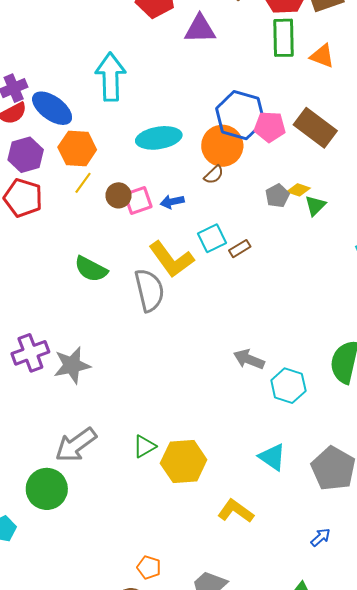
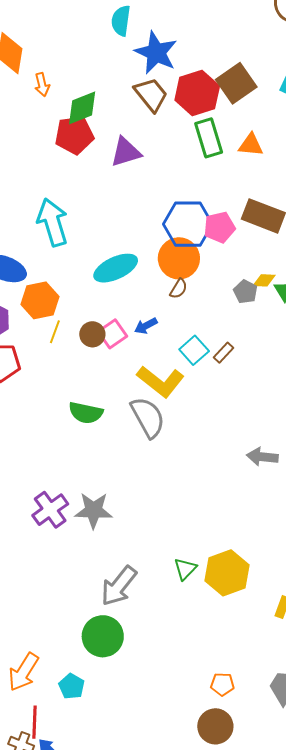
gray star: (72, 365) -> (94, 510), turned 30

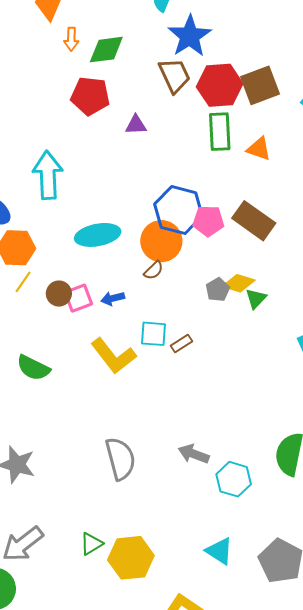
green diamond: (82, 108) -> (106, 50), moved
purple triangle: (126, 152) -> (136, 125), size x0.7
yellow diamond: (264, 280) -> (239, 283), size x1.4
cyan square: (194, 350) -> (154, 334), turned 32
gray semicircle: (148, 417) -> (120, 459), moved

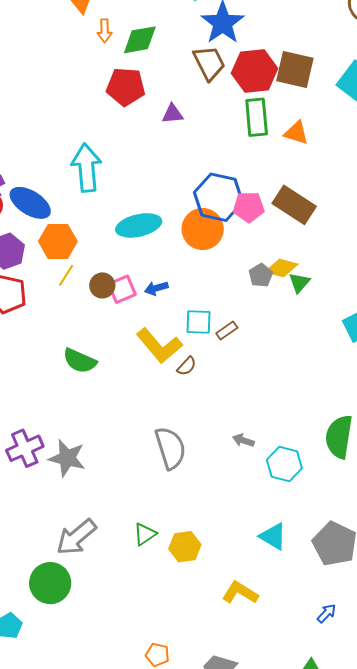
brown square: (260, 85) -> (295, 69), turned 36
brown semicircle: (154, 270) -> (187, 366), moved
gray arrow: (194, 454) -> (243, 440), size x0.7
yellow hexagon: (131, 558) -> (185, 547), size x0.7

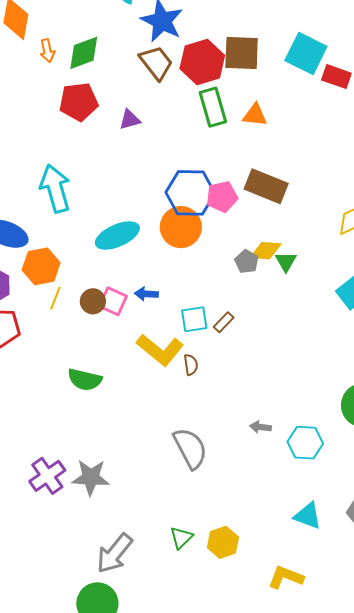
blue arrow: (156, 288) -> (146, 294), turned 30
pink square: (122, 289) -> (113, 301), turned -32
brown semicircle: (187, 366) -> (191, 365), turned -40

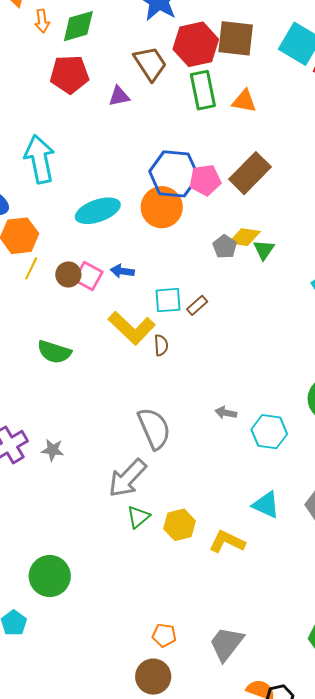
brown trapezoid: (156, 63) -> (150, 63), moved
brown rectangle: (266, 186) -> (250, 173), turned -72
gray star: (91, 477) -> (53, 450), size x0.6
gray arrow: (114, 553) -> (127, 478), moved
yellow L-shape: (286, 577) -> (227, 542), moved

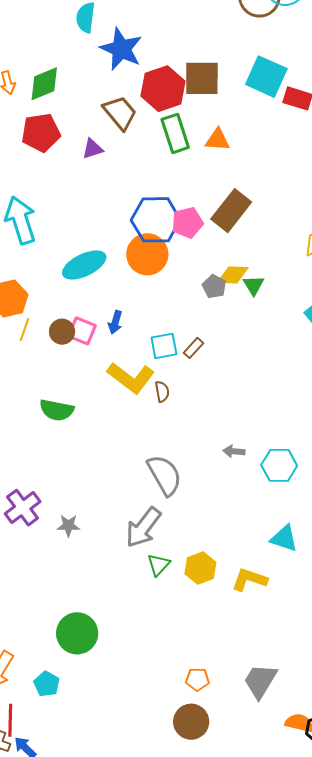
blue arrow: (122, 271) -> (115, 322), turned -75
gray star: (53, 450) -> (68, 526), moved

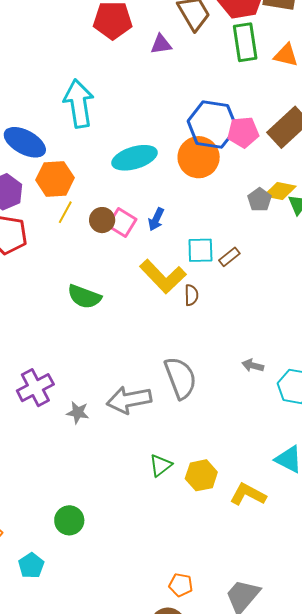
gray arrow: (143, 527) -> (129, 400), moved, turned 33
green circle: (77, 633) -> (69, 520), size x0.7

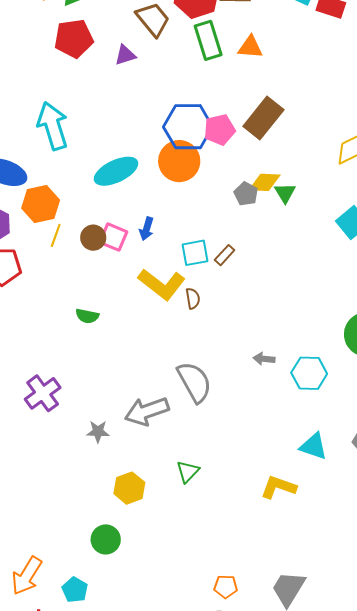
green semicircle: (84, 297) -> (87, 316), size x0.7
purple cross: (35, 388) -> (43, 393), moved
yellow hexagon: (201, 475) -> (129, 488), moved

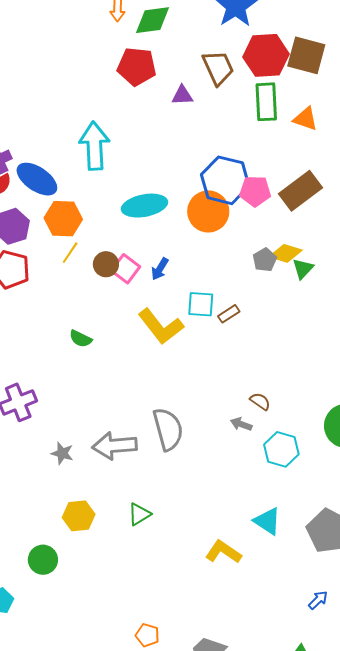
brown semicircle: (193, 298) -> (260, 401), moved, turned -60

